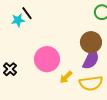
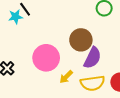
brown circle: (91, 42) -> (81, 40), moved

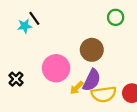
purple semicircle: (93, 58) -> (92, 80), moved

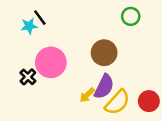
pink circle: (56, 68) -> (51, 62), moved
black cross: (16, 79) -> (28, 77), moved
yellow semicircle: (104, 94) -> (117, 102), turned -40

